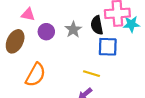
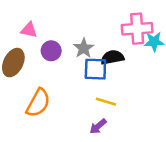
black semicircle: (97, 25) -> (112, 57), moved, turned 90
blue square: (108, 47) -> (95, 69), moved

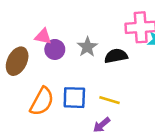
pink triangle: (29, 30) -> (43, 36), moved
blue square: (95, 69) -> (74, 98), moved

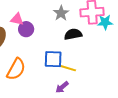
gray star: (87, 47) -> (61, 13), moved
blue square: (74, 98) -> (53, 59), moved

